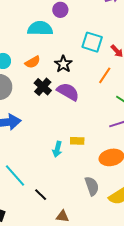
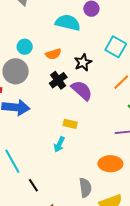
yellow rectangle: (77, 141) -> (70, 124), moved

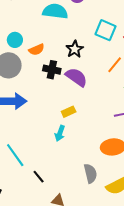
orange semicircle: (53, 54) -> (37, 50), moved
black cross: (58, 80) -> (52, 70), turned -36
yellow rectangle: (70, 124) -> (69, 112), turned -32

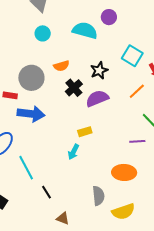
cyan circle: (15, 40) -> (43, 33), moved
black cross: (52, 70) -> (74, 88), turned 30
purple semicircle: (76, 77) -> (97, 98), turned -65

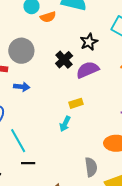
orange semicircle: (61, 66) -> (48, 17), moved
blue arrow: (31, 114) -> (22, 87), size x0.6
black line: (47, 192) -> (28, 163), moved, turned -56

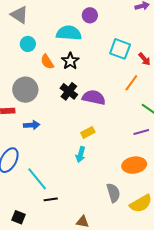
orange semicircle: (48, 17) -> (47, 62), moved, turned 84
black star: (89, 42) -> (70, 61), moved
purple semicircle: (88, 70) -> (94, 97), turned 45

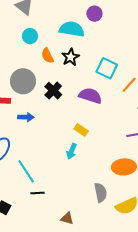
cyan square: (120, 49) -> (107, 68), moved
black cross: (69, 91) -> (53, 91), moved
yellow rectangle: (88, 132) -> (81, 130), turned 56

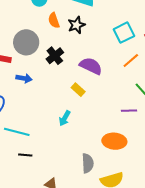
cyan square: (107, 68) -> (124, 33), moved, turned 30
yellow rectangle: (81, 130) -> (78, 90), moved
cyan line: (26, 171) -> (17, 132), turned -50

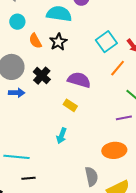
blue arrow: (24, 78) -> (17, 93), moved

